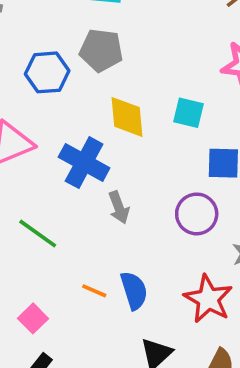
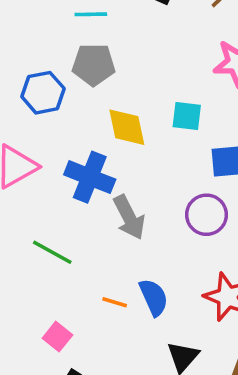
gray arrow: (119, 207) -> (129, 217), size x1.4

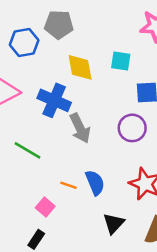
pink square: (57, 337) -> (45, 207), moved

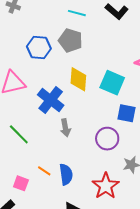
cyan square: (121, 61) -> (112, 83), size x1.4
gray arrow: (80, 128) -> (65, 128), size x0.7
pink square: (45, 207) -> (21, 183), turned -35

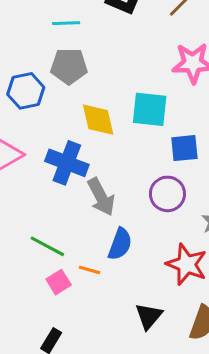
gray arrow: (65, 128) -> (101, 197), size x1.4
green line: (19, 134) -> (47, 246), moved
blue semicircle: (66, 174) -> (120, 244), moved, turned 45
pink square: (21, 183) -> (59, 282), moved, turned -35

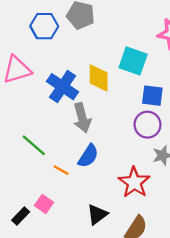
yellow diamond: (98, 120) -> (99, 78), moved
purple circle: (167, 194) -> (147, 125), moved
pink square: (59, 282) -> (44, 204), moved, turned -36

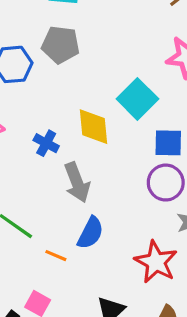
cyan square: (133, 61) -> (137, 99), turned 32
blue cross: (62, 87) -> (46, 143), size x0.6

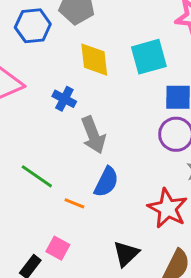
cyan square: (137, 99) -> (149, 57), turned 30
yellow diamond: (94, 127) -> (94, 60), moved

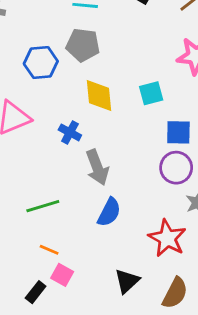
cyan square: (149, 57) -> (151, 93), size x0.7
green line: (37, 176) -> (43, 206), turned -52
orange line: (74, 203) -> (49, 250), moved

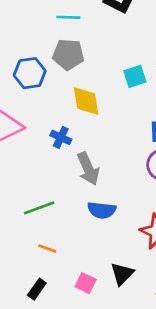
cyan square: (151, 93) -> (135, 76), moved
blue semicircle: (109, 212) -> (102, 210), turned 72
pink square: (62, 275) -> (86, 283), moved

